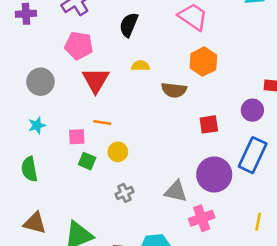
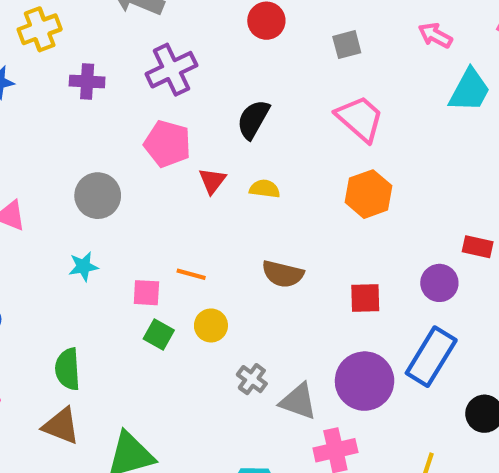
red triangle: (96, 80) -> (212, 181), moved, size x0.6
brown semicircle: (174, 90) -> (283, 274), moved
green semicircle: (29, 169) -> (68, 369), moved
gray cross: (124, 193) -> (252, 379), moved, turned -36

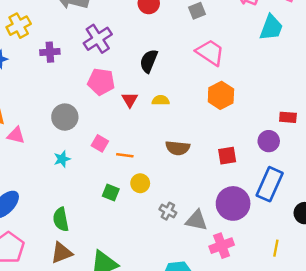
pink square: (146, 293) -> (100, 143), moved, turned 35
brown triangle: (61, 426) -> (62, 253), turned -35

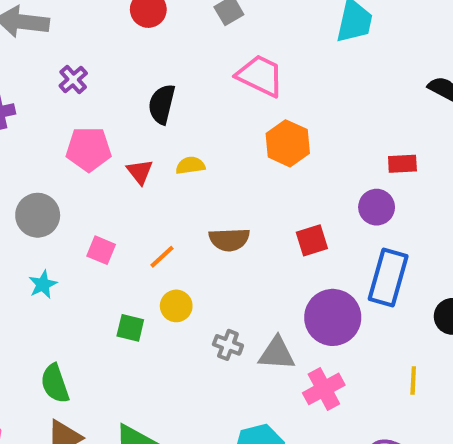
purple cross: (98, 39) -> (73, 79), size x0.6
orange line: (125, 155) -> (162, 257), moved, turned -42

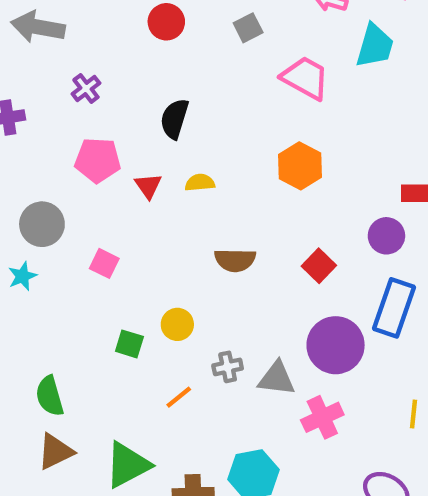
pink trapezoid: (260, 76) -> (305, 78), moved
red square: (312, 240) -> (319, 266), turned -32
orange line: (162, 257) -> (179, 397), moved
cyan star: (43, 284) -> (22, 276), moved
gray cross: (228, 345) -> (228, 367), turned -36

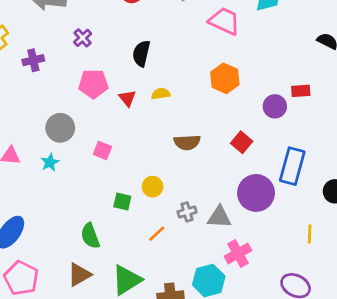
purple circle: (386, 236) -> (275, 106), moved
green semicircle: (50, 396) -> (90, 236), moved
pink cross: (322, 417) -> (238, 253), moved

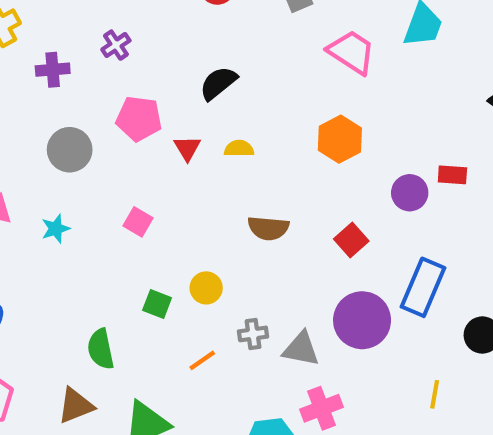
purple cross: (83, 38) -> (116, 45), moved
black semicircle: (141, 53) -> (218, 83), turned 30
gray circle: (60, 128) -> (70, 150), moved

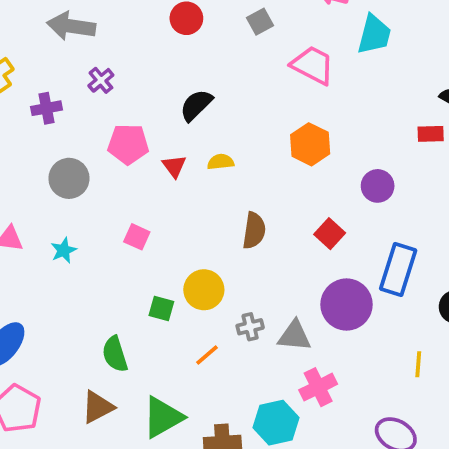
red rectangle: (452, 175) -> (431, 134), moved
brown semicircle: (268, 228) -> (254, 231), turned -81
yellow circle: (206, 288) -> (204, 290), size x1.4

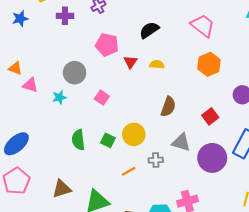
pink trapezoid: (313, 65) -> (203, 26), moved
gray circle: (69, 178) -> (75, 73), moved
gray triangle: (294, 336) -> (181, 142), moved
green semicircle: (115, 354) -> (78, 140), moved

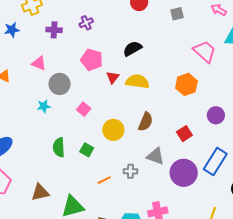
pink trapezoid: (203, 26) -> (205, 51), moved
yellow semicircle: (157, 65) -> (137, 81), size x1.6
pink triangle: (30, 85) -> (39, 63), moved
yellow circle: (134, 134) -> (113, 130), moved

